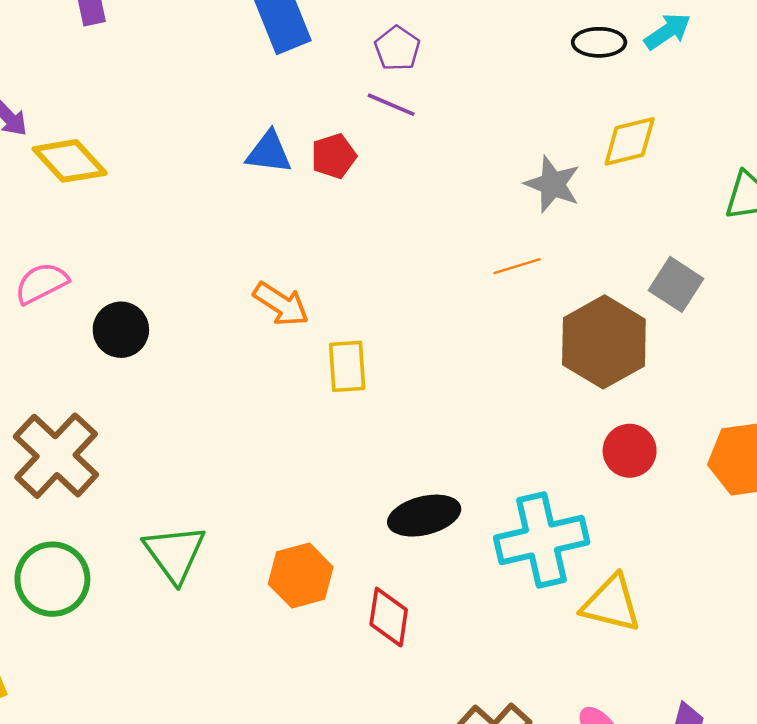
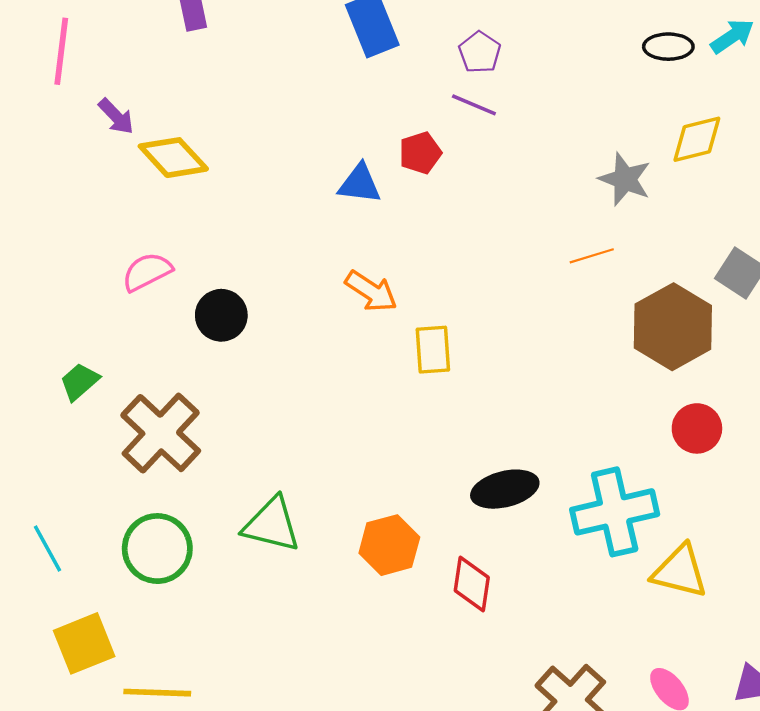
blue triangle: (269, 152) -> (360, 184), moved
green triangle: (175, 553) -> (272, 525), turned -40

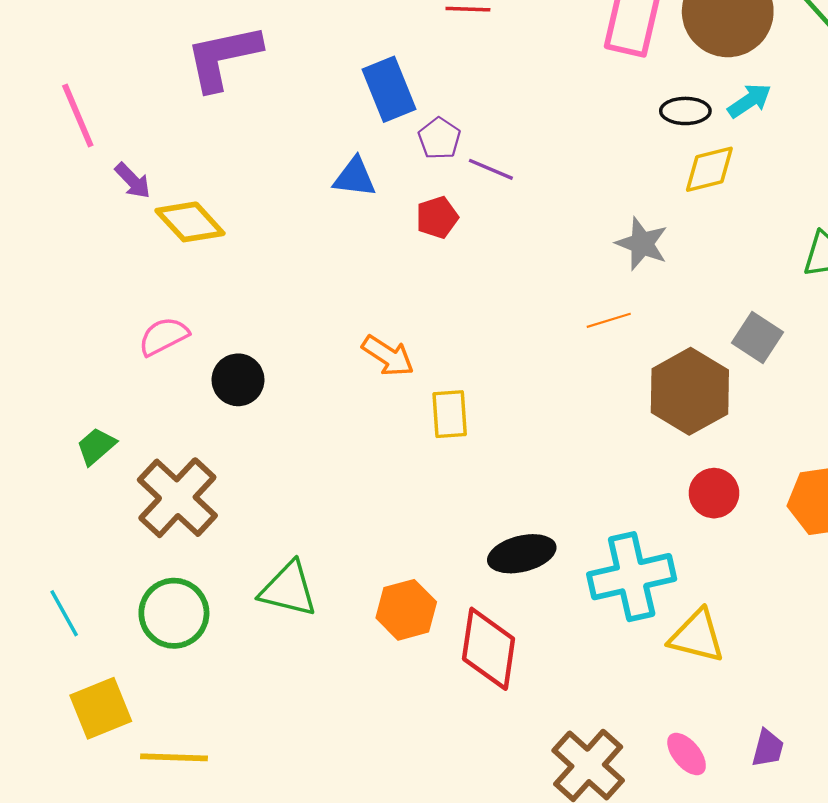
pink line: (61, 51) -> (78, 116), turned -30
purple pentagon: (480, 52) -> (439, 138), moved
yellow diamond: (697, 139) -> (709, 169), moved
blue triangle: (360, 184) -> (355, 177), moved
red diamond: (472, 584) -> (489, 649), size x1.5

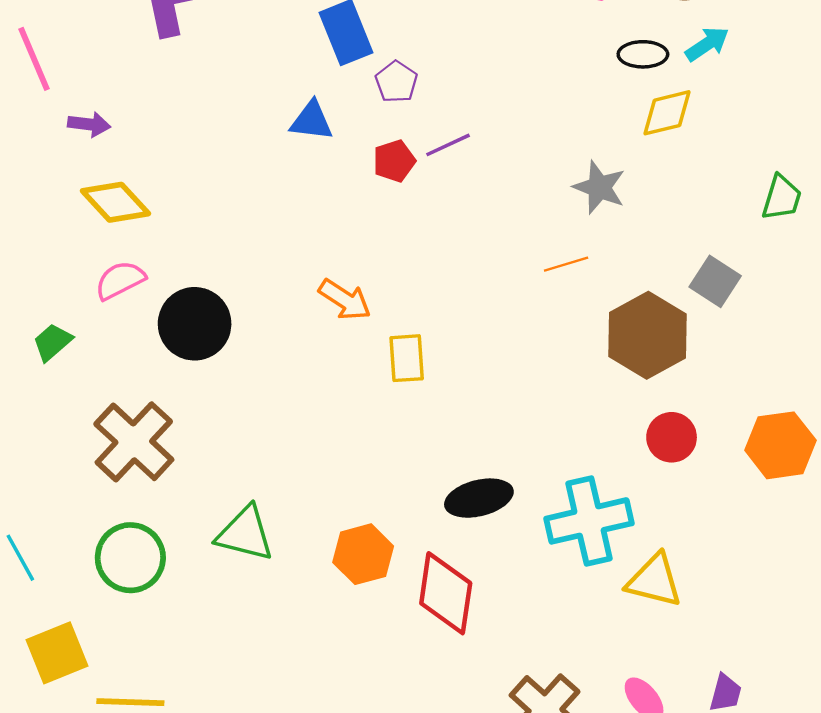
purple line: (491, 169) -> (448, 145), moved, turned -48
purple arrow: (133, 181) -> (89, 124), turned -39
yellow diamond: (190, 222) -> (115, 202), moved
black circle: (238, 380) -> (195, 324), size x1.4
green trapezoid: (96, 446) -> (52, 342), moved

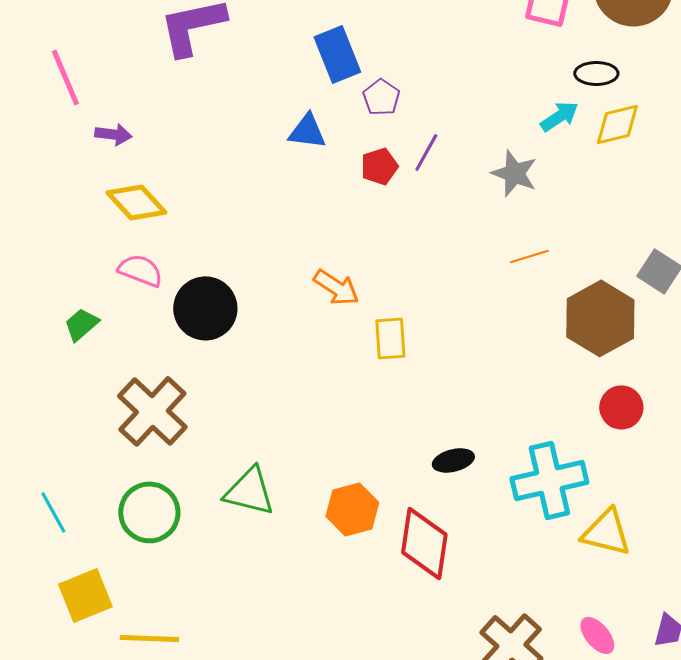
cyan arrow: (707, 44) -> (559, 116), moved
purple line: (448, 145) -> (426, 152), turned -36
gray star: (599, 187) -> (514, 173), moved
pink semicircle: (120, 280) -> (140, 270), turned 48
black ellipse: (479, 498) -> (453, 460), size x0.7

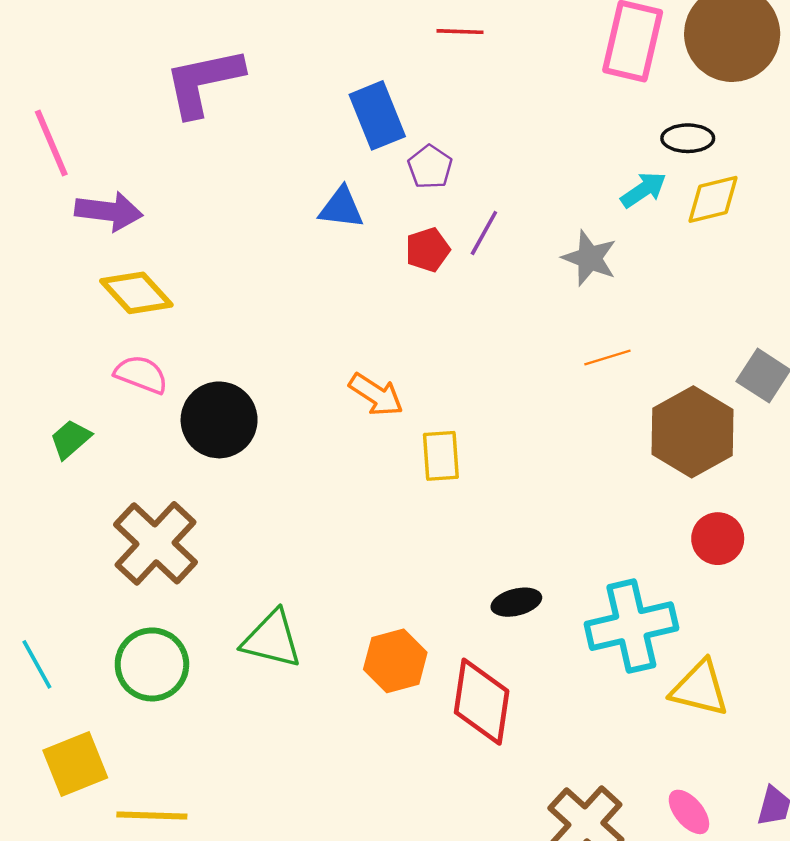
purple arrow: (113, 134) -> (109, 211), size x1.5

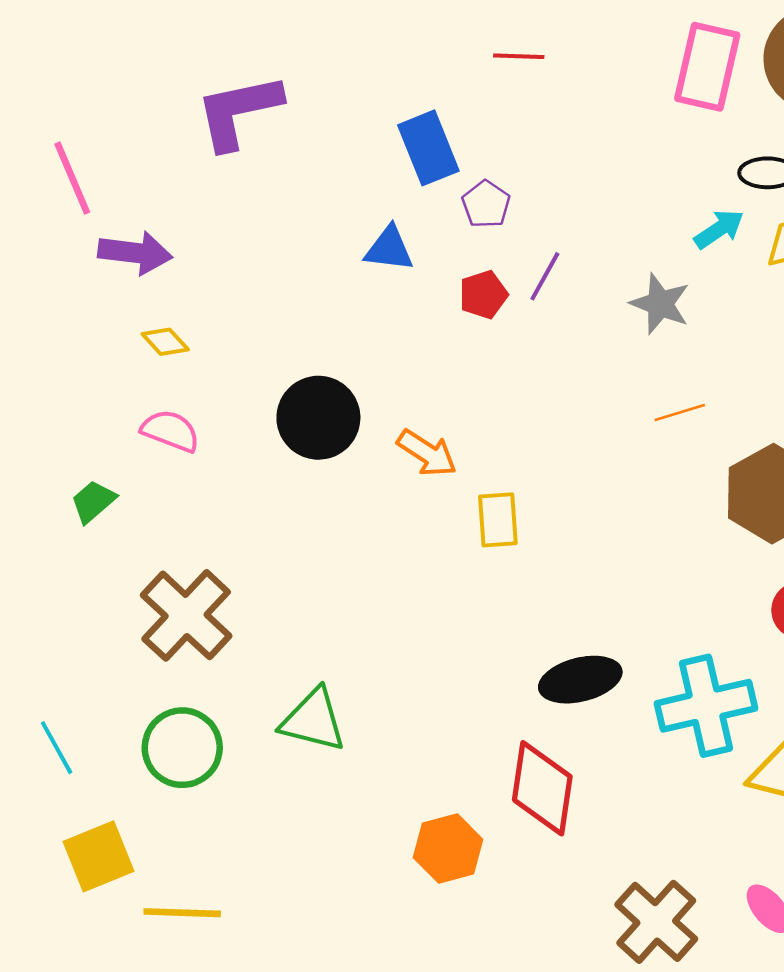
yellow diamond: (136, 293) -> (165, 342), size x0.6
black circle: (219, 420) -> (318, 418), moved
black ellipse: (516, 602) -> (580, 680), size x1.5
orange hexagon: (395, 661) -> (448, 848), moved

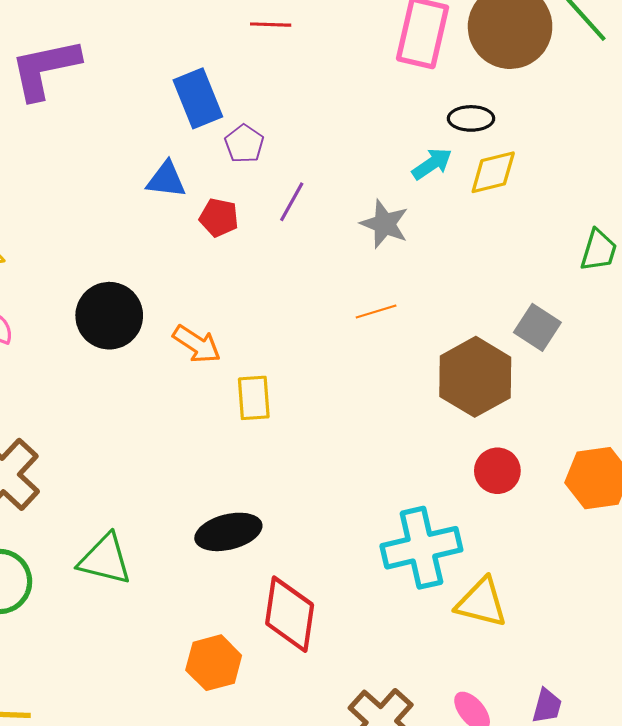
red pentagon: (483, 295) -> (219, 218), moved, turned 30
orange line: (680, 412) -> (376, 311), moved
black ellipse: (580, 680) -> (228, 532), moved

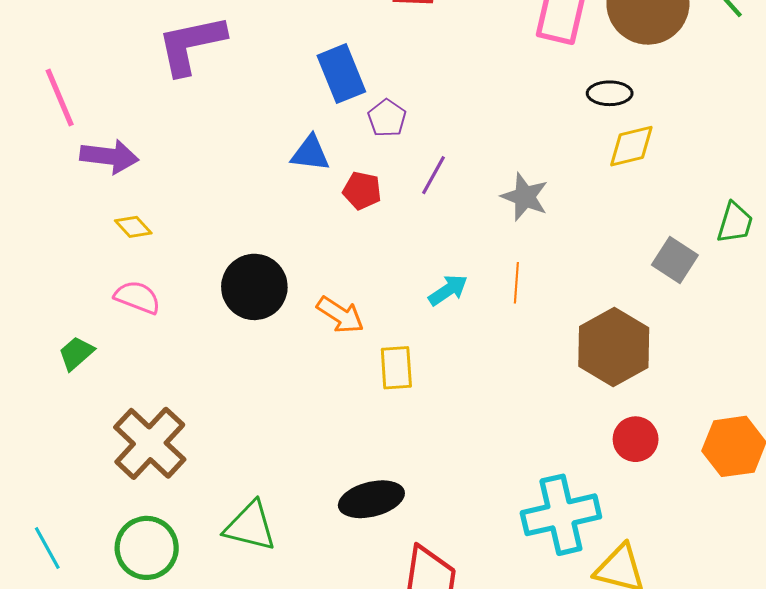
cyan arrow: (432, 164) -> (448, 290), moved
orange line: (376, 311) -> (516, 283), turned -69
gray square: (537, 327) -> (675, 260), moved

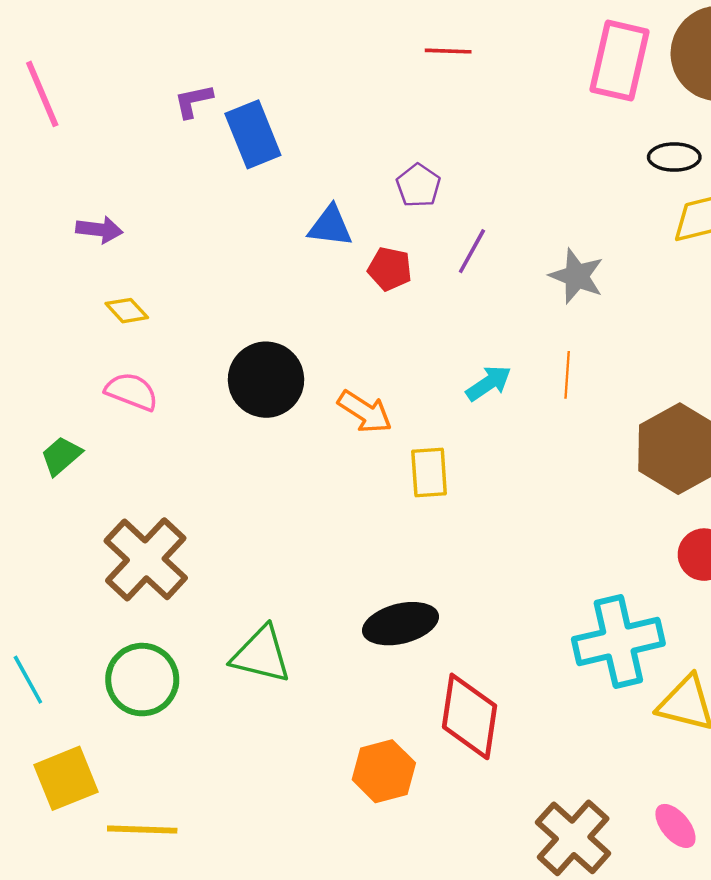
purple L-shape: (191, 45) -> (193, 101), size x0.5
blue rectangle: (341, 74) -> (253, 134), moved
pink line: (60, 97) -> (42, 94), moved
purple arrow: (109, 156) -> (99, 230), size x0.7

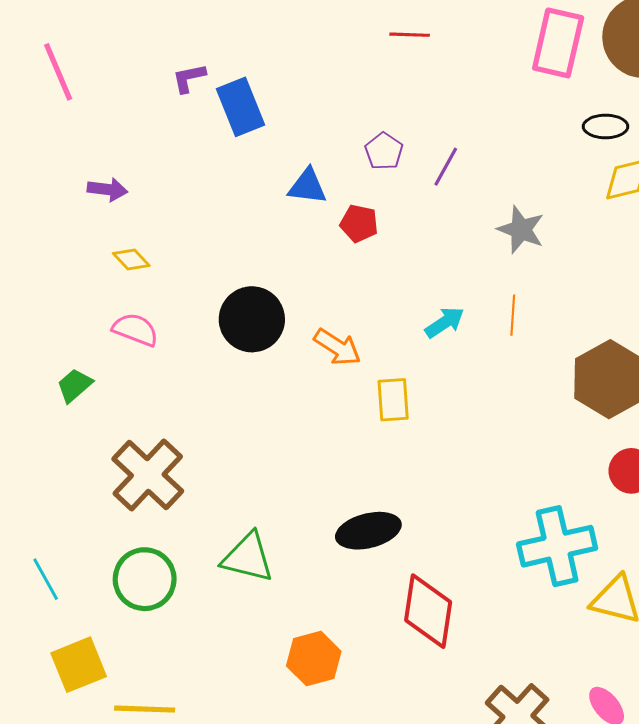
purple line: (472, 251) -> (446, 167), moved
orange hexagon: (384, 771) -> (314, 659), moved

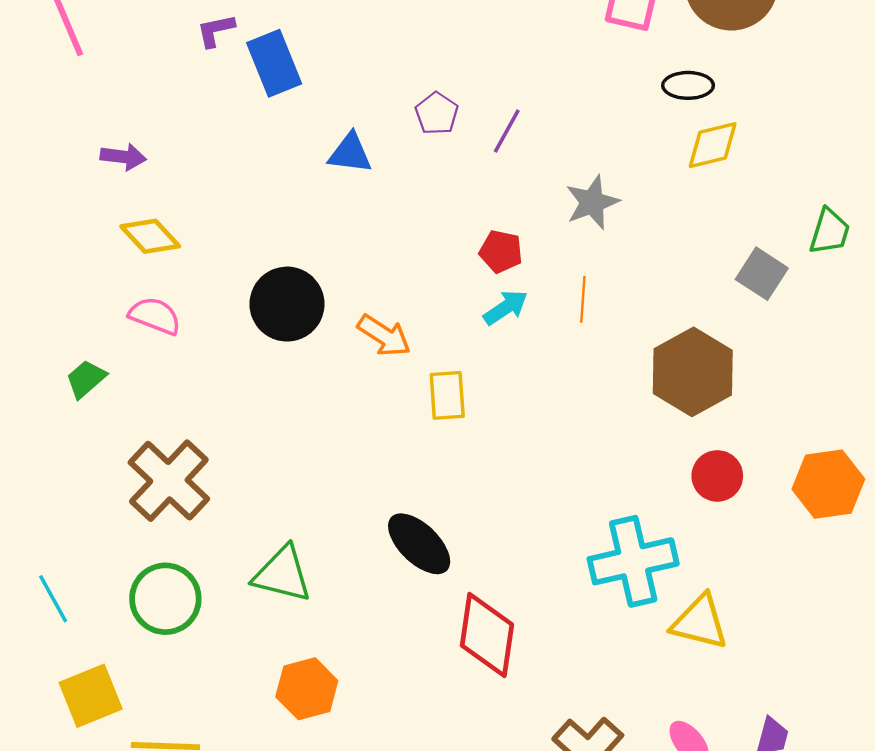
red pentagon: (359, 223) -> (501, 251), moved
gray star: (521, 230) -> (592, 202), turned 30
yellow diamond: (131, 259) -> (150, 236), size x1.4
black ellipse: (368, 531) -> (419, 544), turned 58
orange hexagon: (314, 659) -> (307, 689), moved

